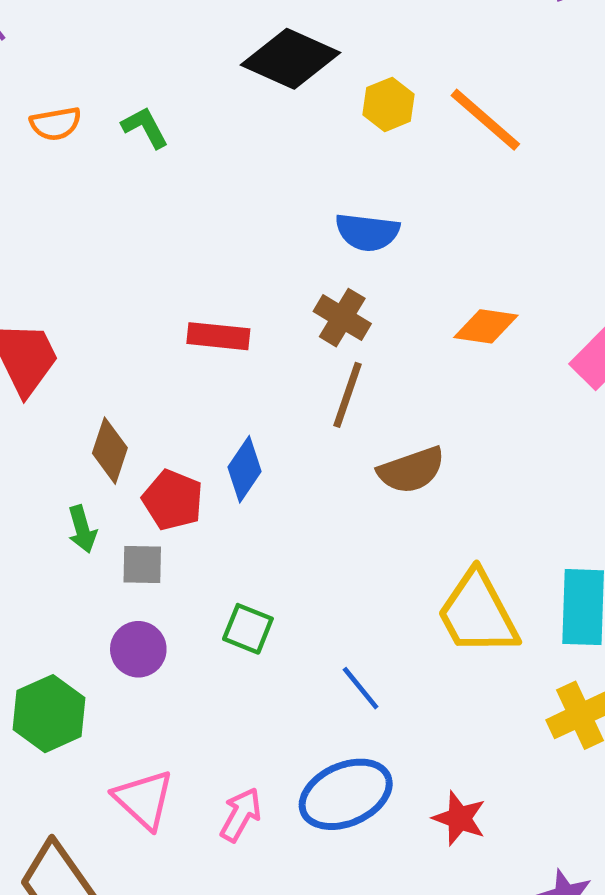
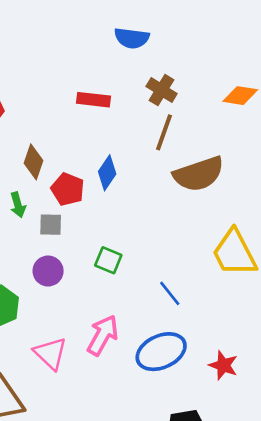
blue semicircle: (367, 232) -> (132, 38), moved
brown semicircle: (411, 470) -> (199, 174), size x1.4
pink arrow: (241, 815) -> (103, 335), moved, size x1.4

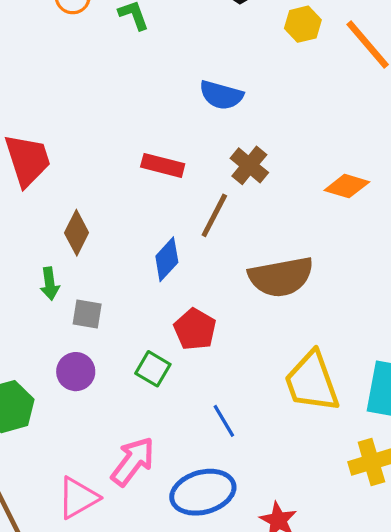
brown line: (164, 132) -> (214, 215), moved
red pentagon: (68, 189) -> (195, 329), moved
pink triangle: (50, 353) -> (78, 498), moved, turned 39

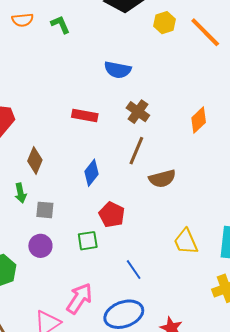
orange diamond: (347, 186) -> (199, 120), turned -56
brown line: (214, 215) -> (136, 151), moved
brown semicircle: (281, 277) -> (162, 179), size x0.7
green square: (153, 369) -> (88, 241), turned -35
yellow trapezoid: (312, 382) -> (186, 242), size x0.7

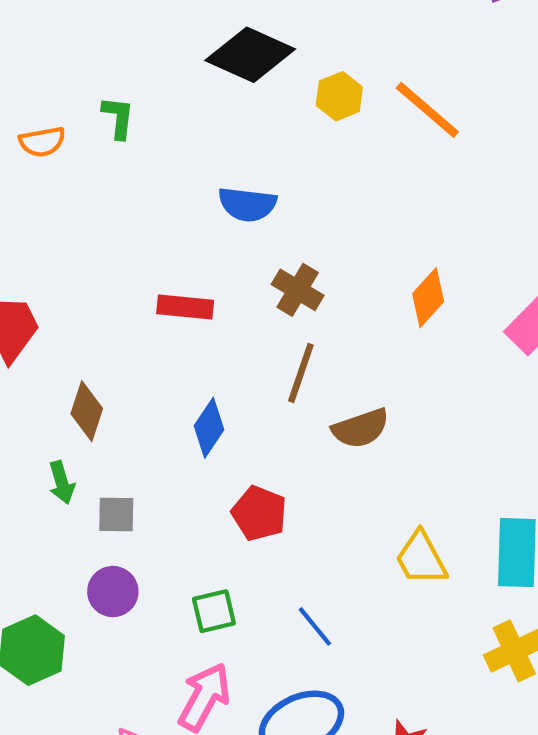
orange semicircle: (23, 20) -> (42, 142), moved
green L-shape: (60, 24) -> (118, 117), turned 35
green square: (88, 241) -> (214, 611), moved

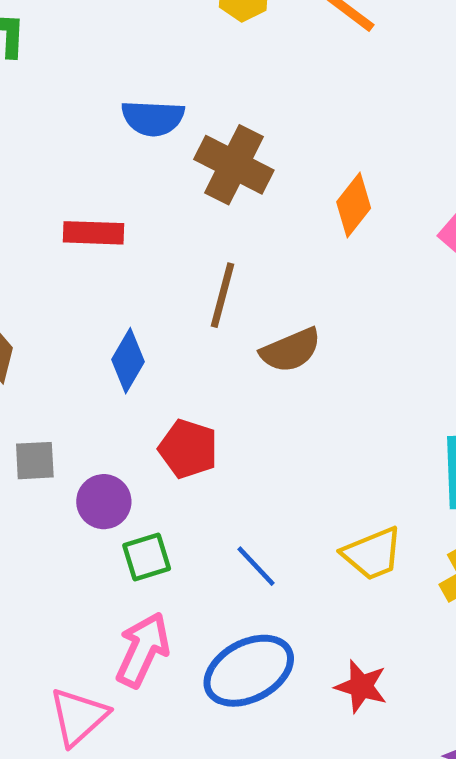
brown cross: (298, 290) -> (234, 165), moved, size x1.4
yellow trapezoid: (421, 558) -> (372, 554), moved, turned -80
purple circle: (113, 592) -> (104, 502), moved

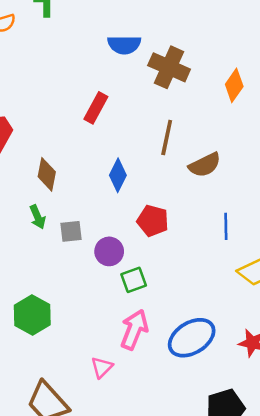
red rectangle: (94, 233) -> (96, 108), turned -60
blue line: (256, 566) -> (226, 226), moved, turned 45
pink triangle: (78, 717) -> (102, 367), size x0.7

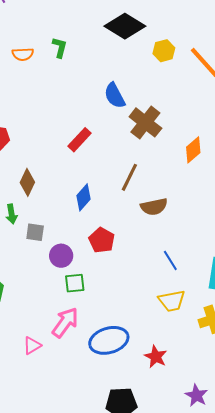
blue semicircle: (124, 45) -> (115, 96), turned 48
blue line: (226, 226) -> (170, 260), moved, turned -45

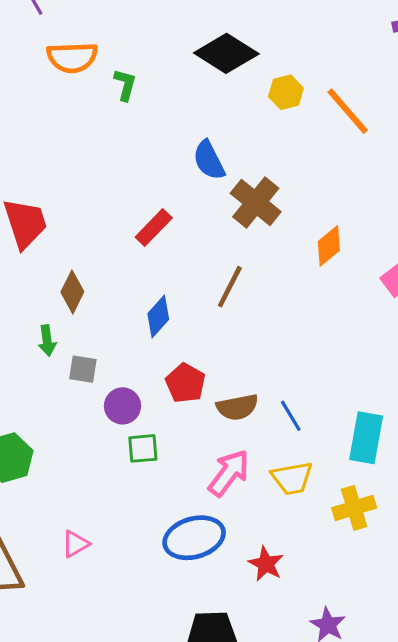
orange semicircle: (23, 54) -> (72, 57), moved, size x1.5
brown semicircle: (154, 207) -> (237, 407), moved
pink arrow: (65, 322) -> (229, 473), moved

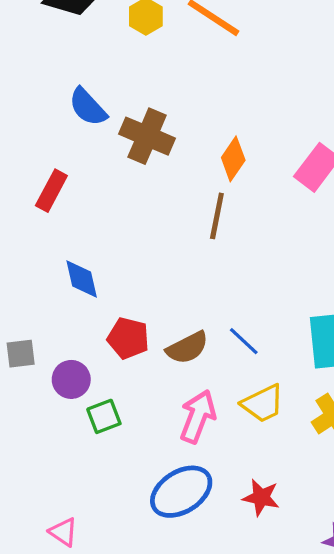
brown line: (230, 287) -> (217, 216), moved
blue diamond: (158, 317) -> (82, 279), turned -39
pink triangle: (75, 544) -> (63, 532), turned -40

